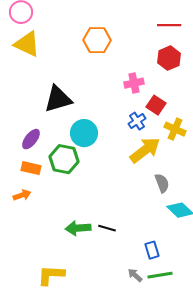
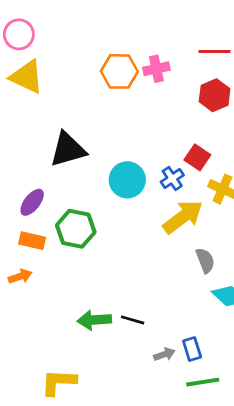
pink cross: (134, 83) -> (156, 69), moved
cyan circle: (84, 133) -> (127, 180), moved
gray arrow: (135, 275) -> (164, 354), moved, turned 119

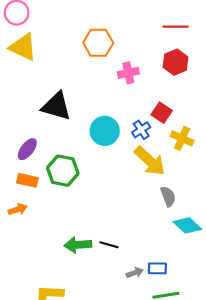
pink cross: (156, 69) -> (128, 73), moved
black triangle: (68, 149) -> (56, 106), turned 32
yellow arrow: (183, 217) -> (150, 161), turned 80
blue rectangle: (192, 349) -> (157, 268), turned -72

